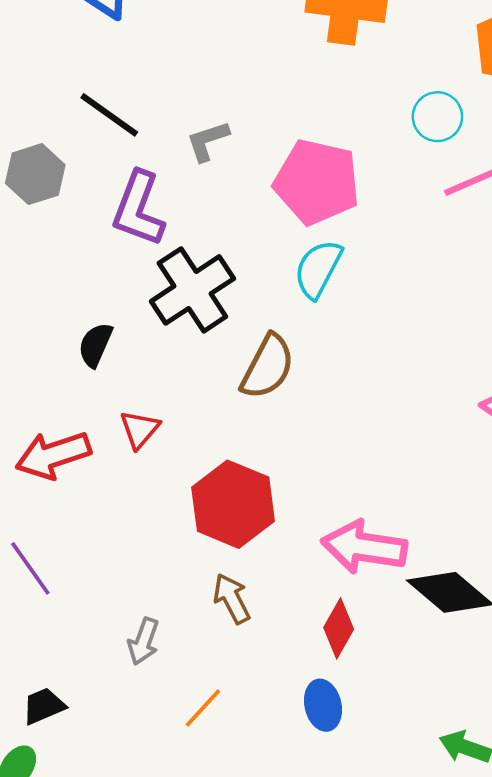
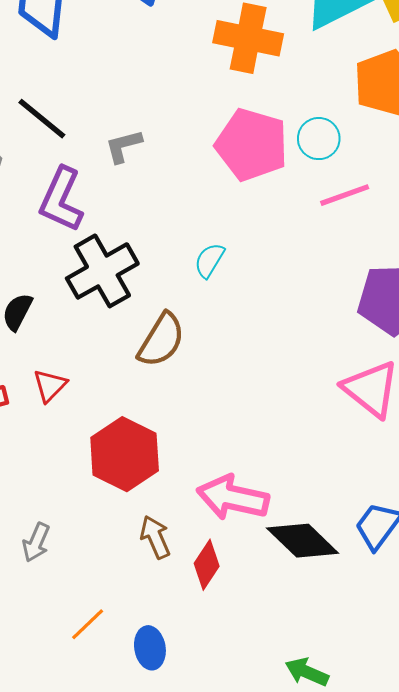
pink pentagon: (317, 182) -> (252, 145), moved
cyan semicircle: (318, 269) -> (209, 260), size x0.7
brown arrow: (232, 599) -> (155, 537), moved
gray arrow: (143, 641) -> (36, 542), moved
blue ellipse: (323, 705) -> (150, 648), moved

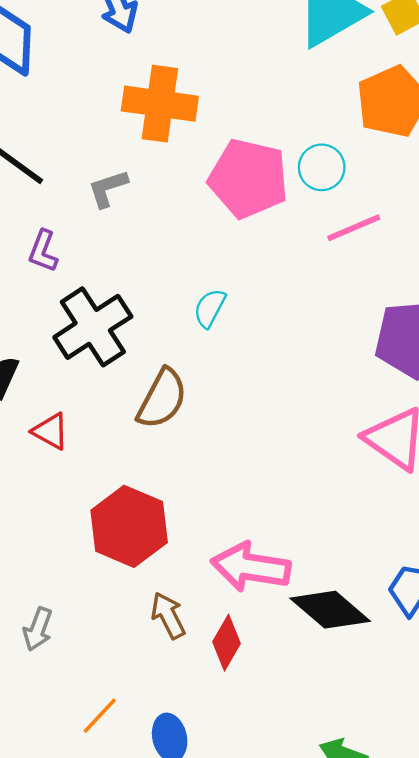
orange cross: (248, 38) -> (160, 104), moved
purple L-shape: (61, 199) -> (43, 251), size x0.6
red triangle: (50, 386) -> (50, 431), moved, turned -42

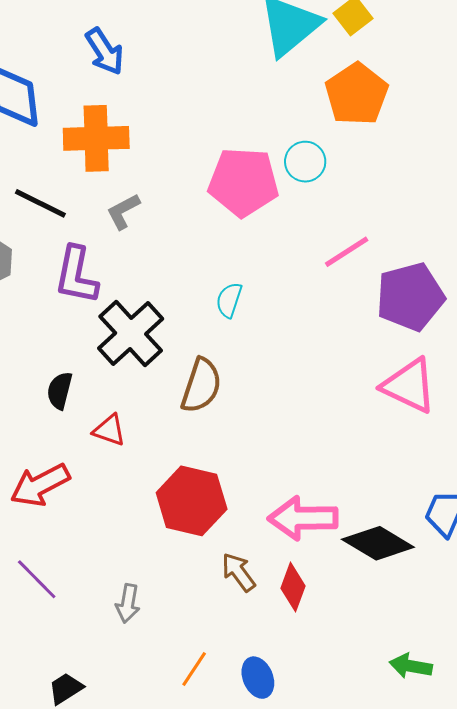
orange cross: (160, 104) -> (96, 138), moved
pink line: (354, 228) -> (347, 252), moved
purple L-shape: (43, 251) -> (76, 275), size x1.6

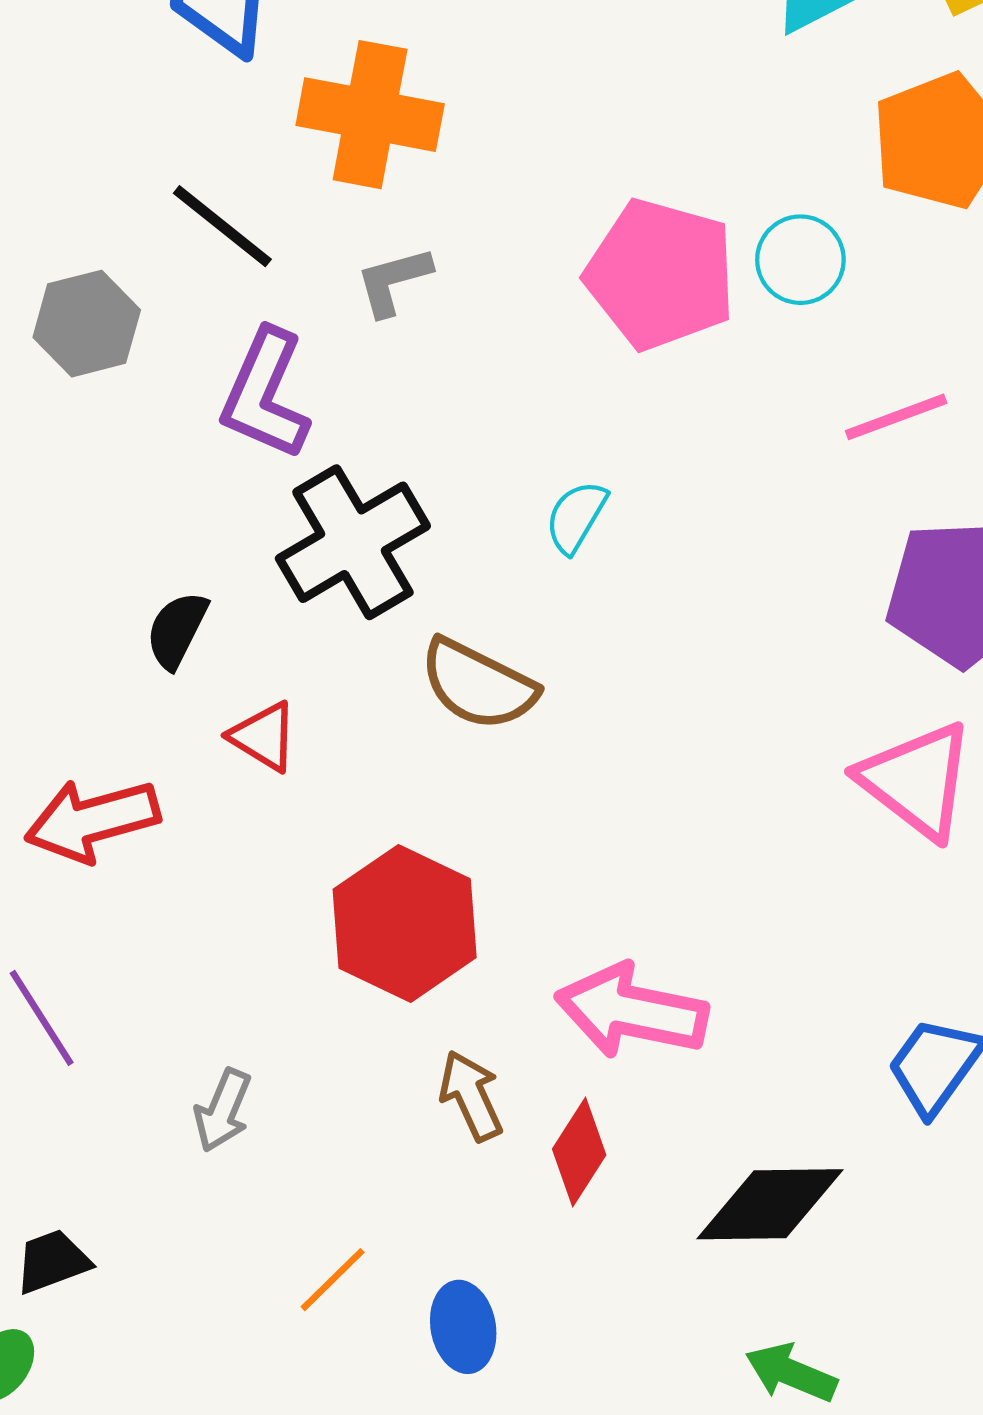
pink line: (347, 252) -> (896, 417), moved
brown semicircle: (201, 386) -> (478, 684), turned 86
black diamond: (378, 543) -> (770, 1204), moved, turned -44

